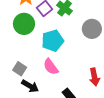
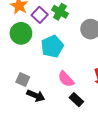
pink semicircle: (51, 67) -> (66, 79), moved

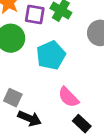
purple square: (40, 15) -> (35, 14), turned -35

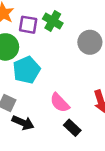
cyan pentagon: (51, 55) -> (26, 70), moved

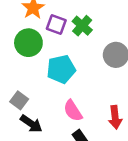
cyan pentagon: (26, 70) -> (61, 69), moved

